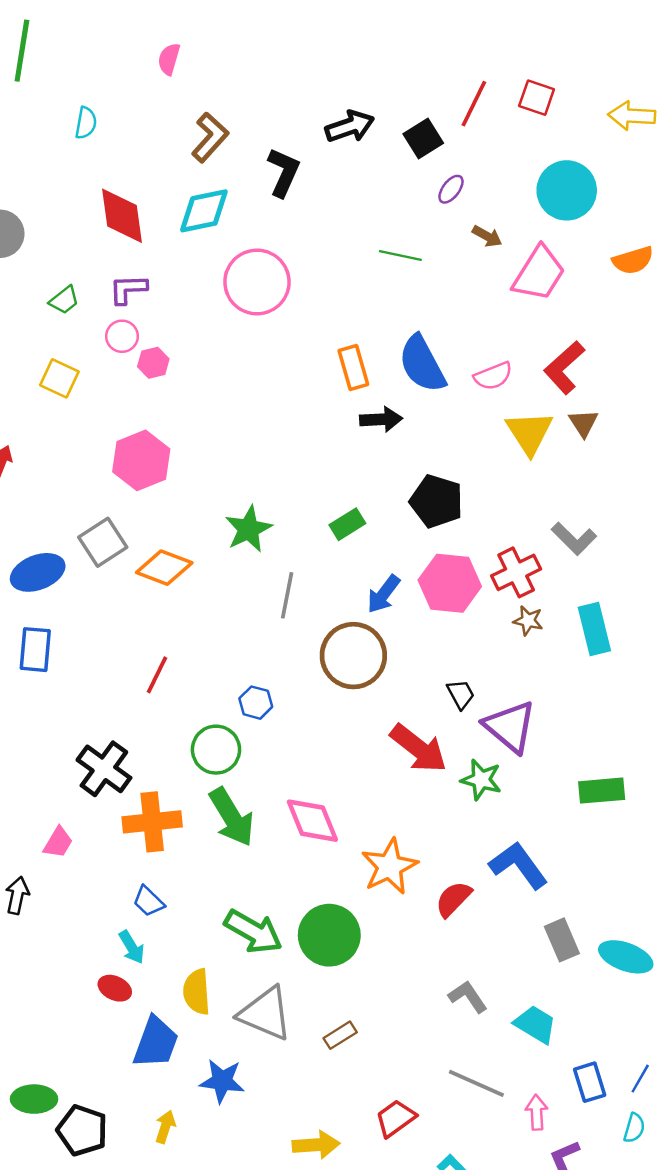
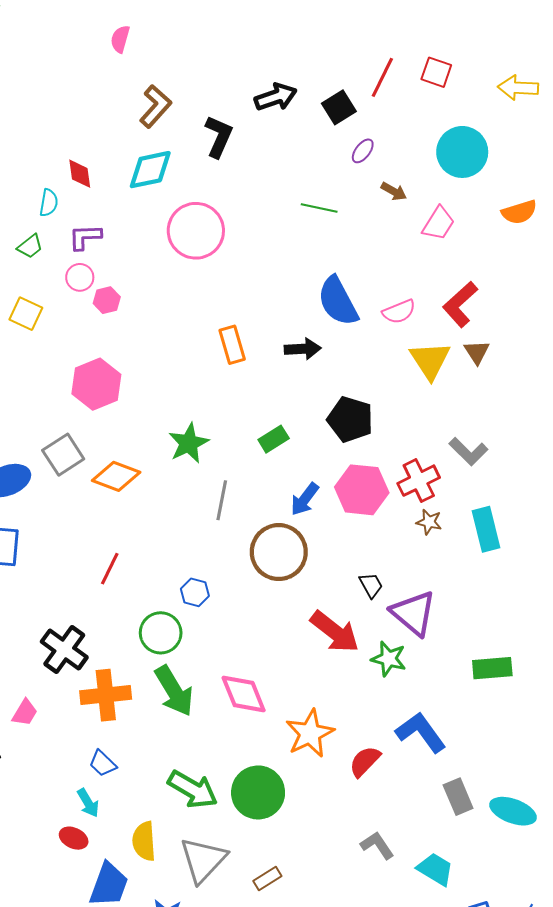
cyan semicircle: (86, 123) -> (49, 203), moved
red diamond: (122, 216) -> (80, 174), size x0.6
pink trapezoid: (539, 274) -> (438, 223), size x0.7
orange rectangle: (353, 368) -> (232, 345), moved
gray triangle: (265, 1013) -> (203, 860), turned 50

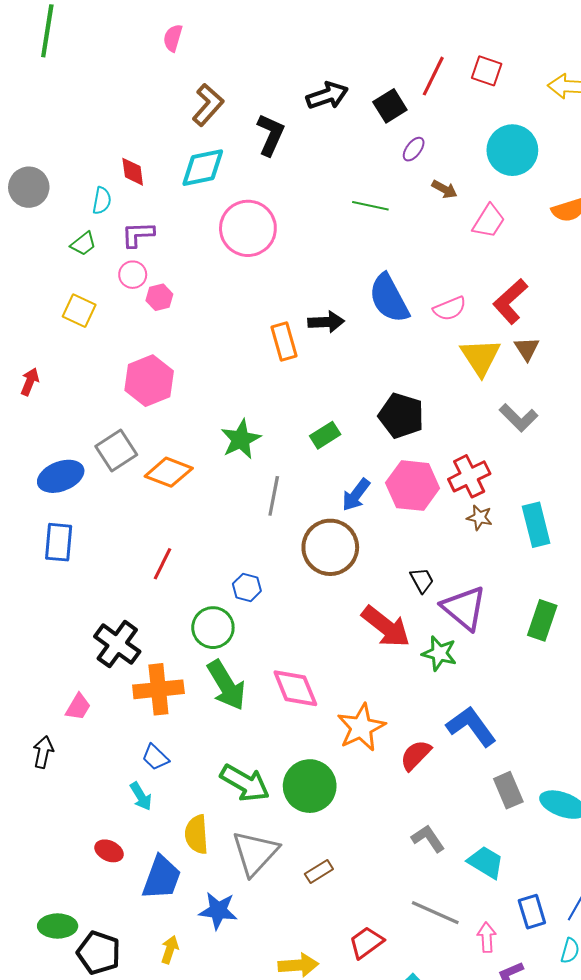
black arrow: (303, 349) -> (326, 322), moved
gray L-shape: (468, 451) -> (519, 418), moved
green rectangle: (492, 668) -> (542, 620), moved, turned -66
red ellipse: (74, 838) -> (109, 851), moved

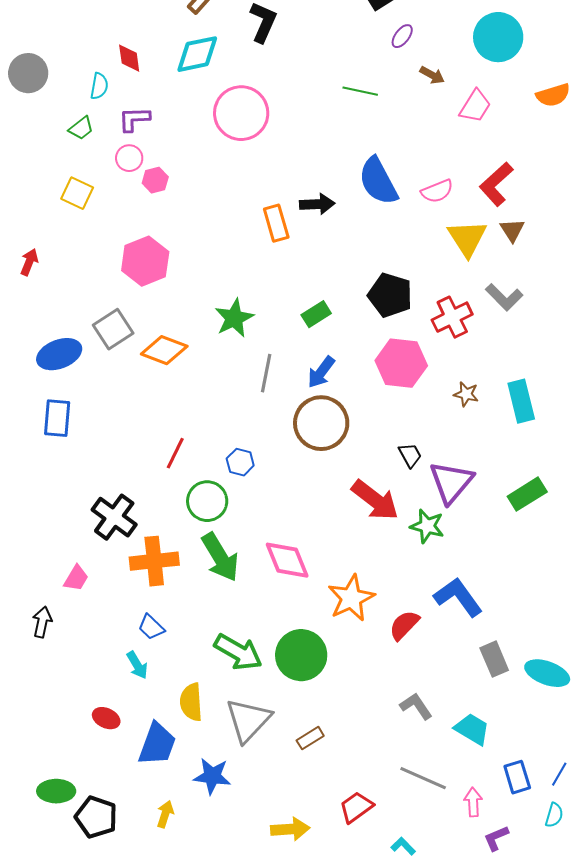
red cross: (469, 476) -> (452, 317), moved
blue arrow: (356, 495) -> (321, 372), moved
red line: (163, 564) -> (175, 453), moved
purple triangle: (464, 608) -> (451, 482), turned 30
green rectangle: (542, 620) -> (527, 494), turned 39

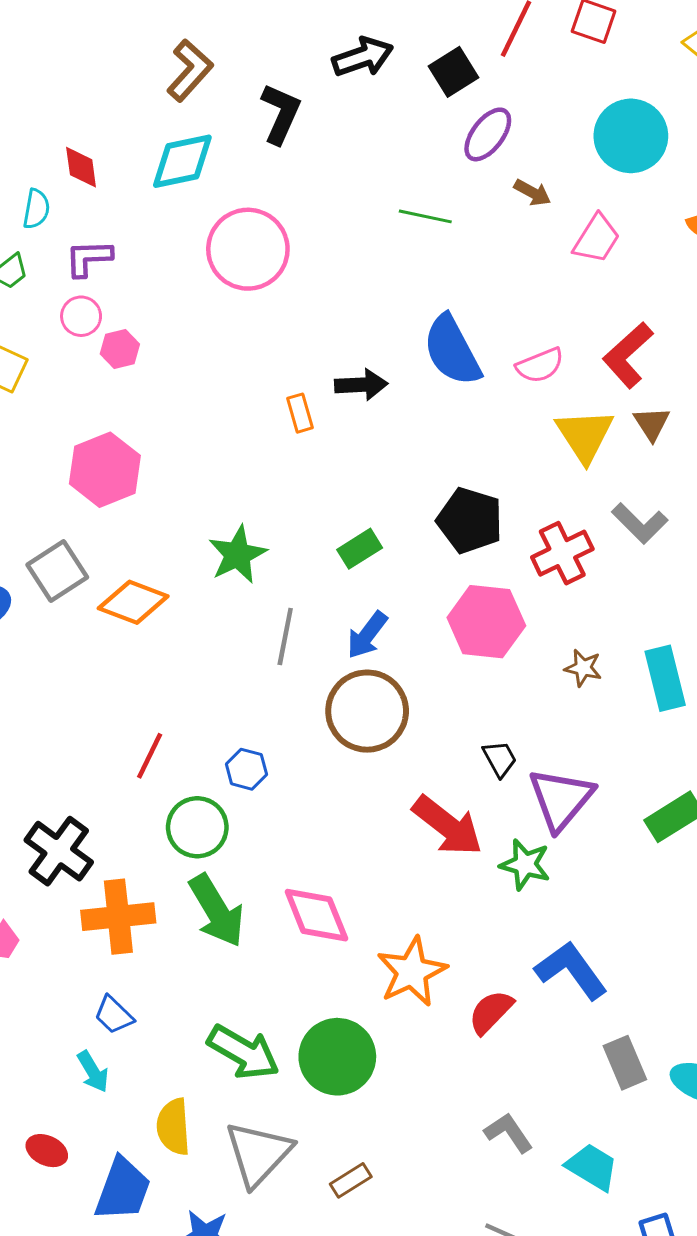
purple ellipse: (402, 36) -> (488, 134), size x1.5
orange rectangle: (276, 223) -> (300, 413), size x0.7

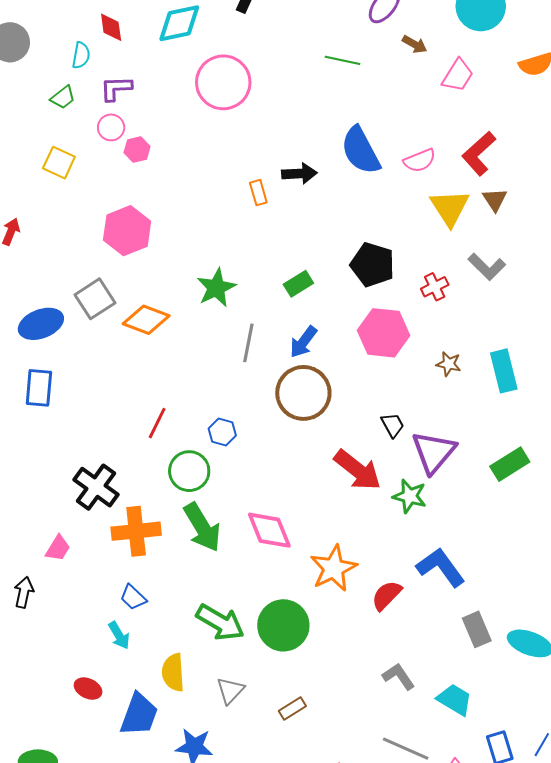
red cross: (562, 553) -> (435, 287), size x0.7
gray triangle: (258, 1154) -> (230, 691), size x0.6

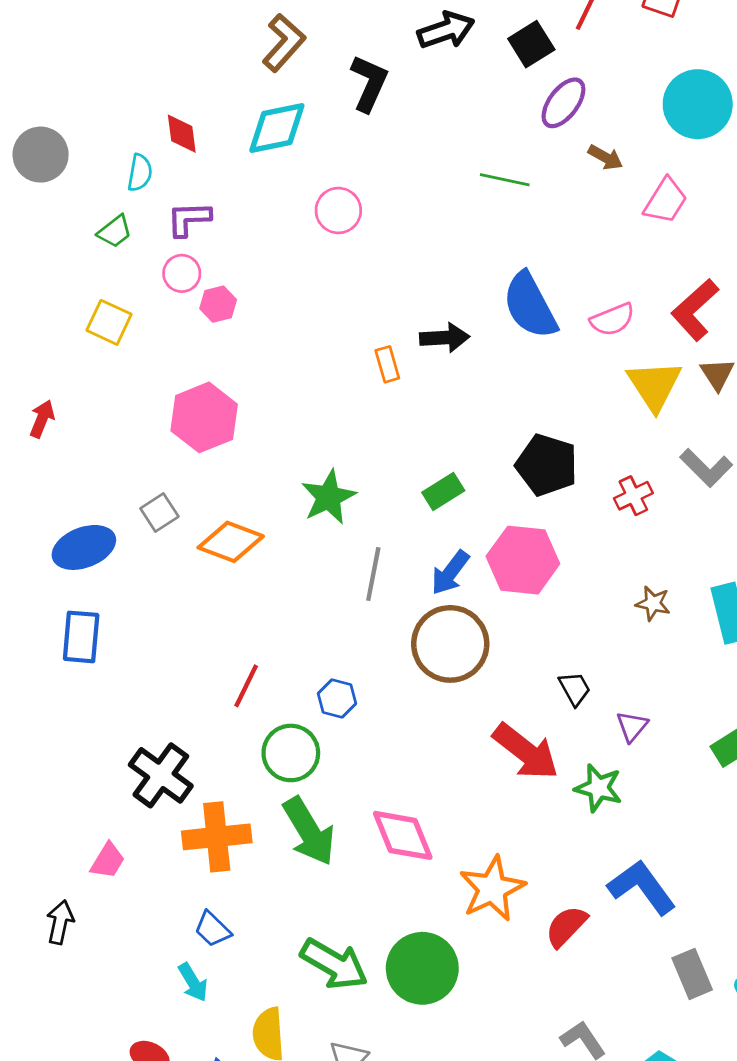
pink circle: (223, 82) -> (338, 210), size x0.6
gray square: (95, 299) -> (159, 512), size x0.7
pink hexagon: (384, 333) -> (523, 560), moved
purple triangle: (434, 452) -> (632, 726), size x0.5

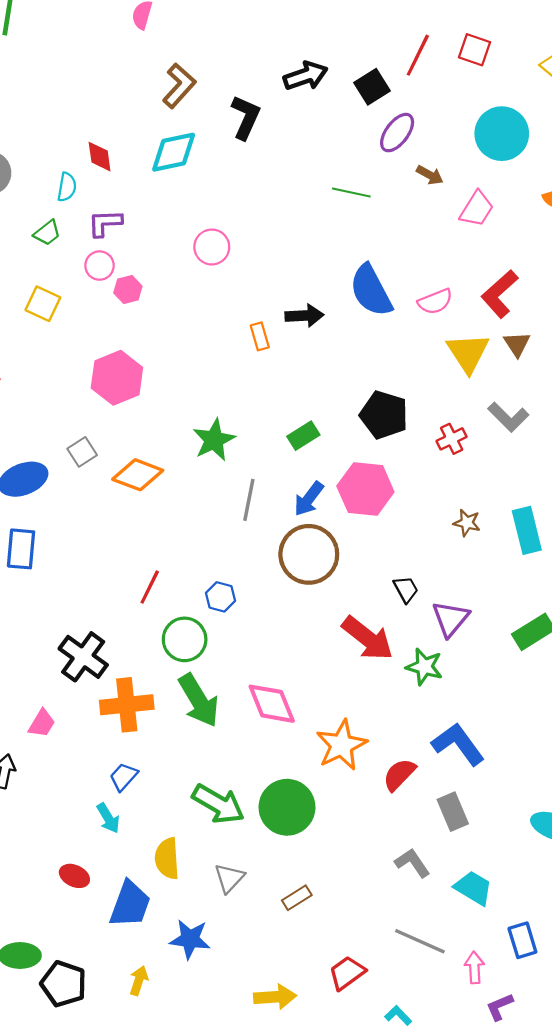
pink circle: (338, 210) -> (212, 247), moved
purple triangle: (632, 726) -> (450, 619), size x1.5
blue trapezoid: (213, 929) -> (123, 777), turned 88
gray rectangle: (692, 974) -> (453, 812), moved

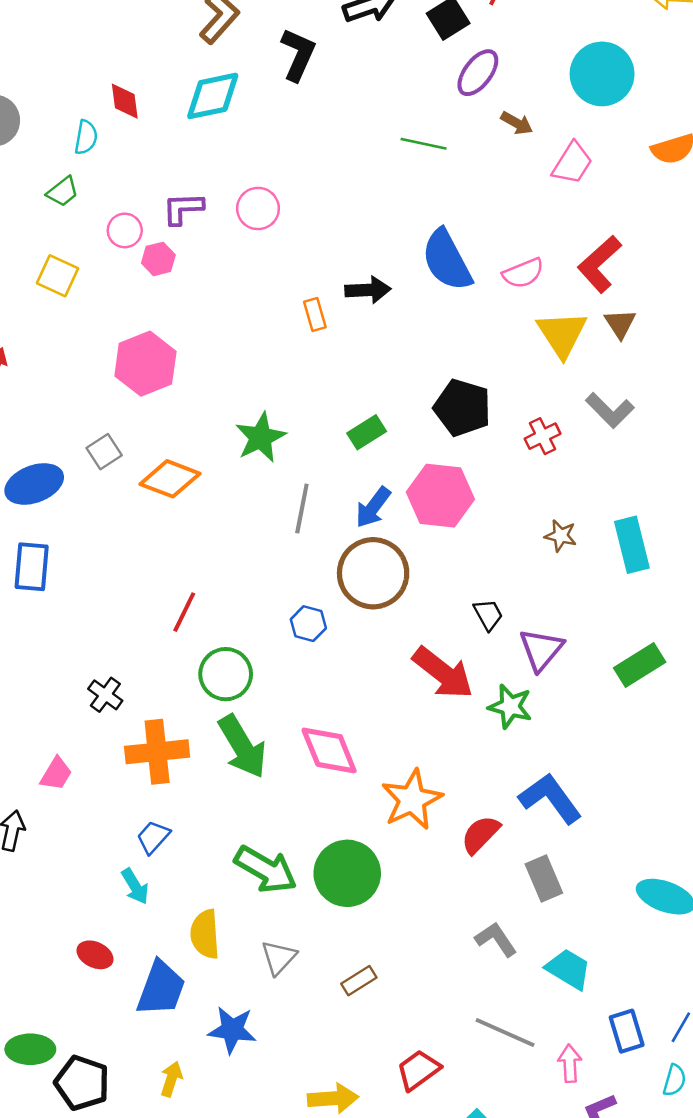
purple L-shape: (105, 223) -> (183, 208), moved
blue hexagon: (221, 597) -> (308, 624), moved
black cross: (83, 657) -> (105, 695), size x0.6

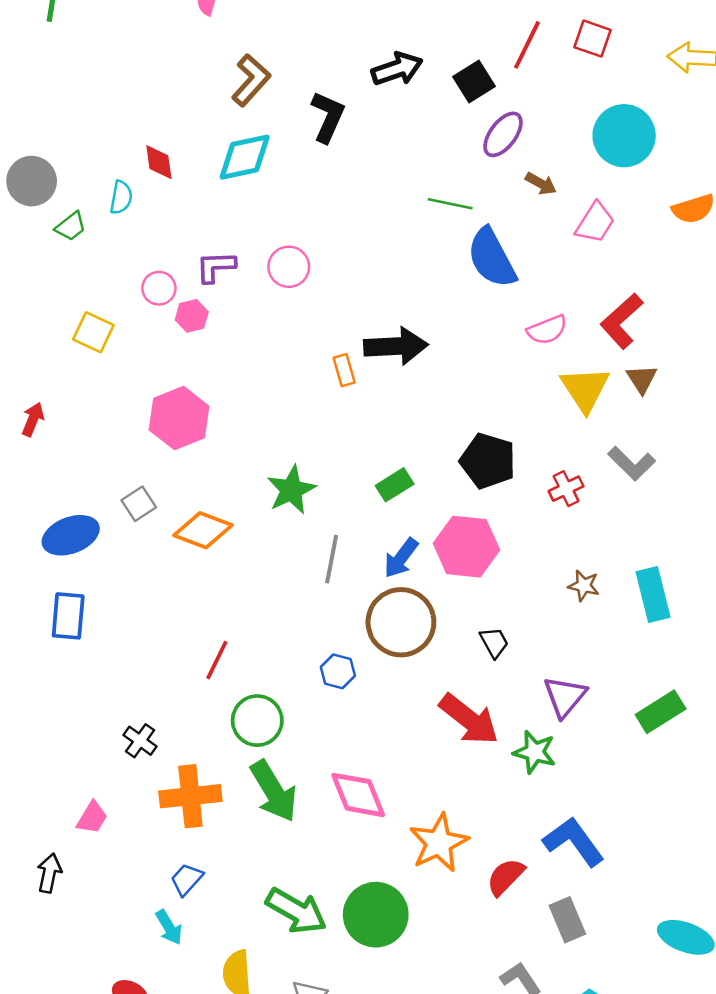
green trapezoid: (63, 192) -> (71, 226), moved
blue semicircle: (447, 260) -> (492, 258), moved
black arrow: (368, 290) -> (396, 346), size x1.4
black trapezoid: (488, 615) -> (494, 642), moved

